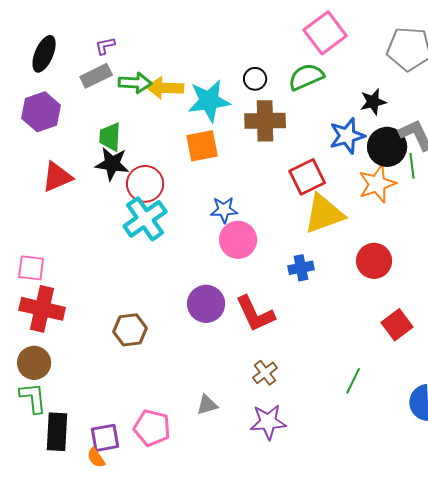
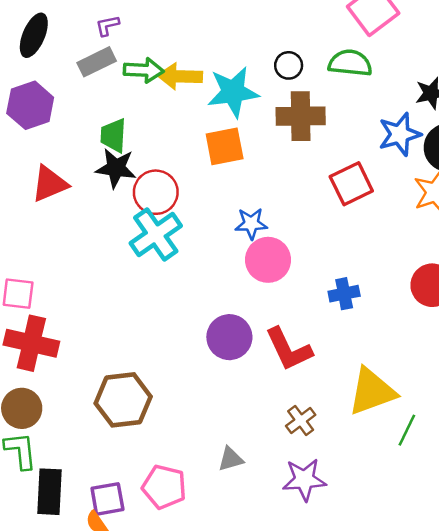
green semicircle: (306, 77) -> (350, 63), turned 30
yellow triangle: (324, 214) -> (372, 391), moved
brown hexagon: (130, 330) -> (123, 400), moved, size x1.4

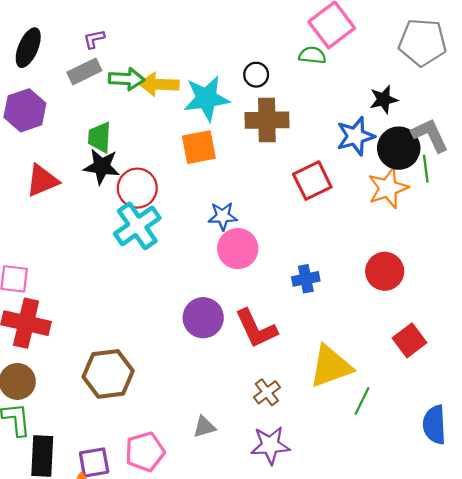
green semicircle: (350, 63) -> (312, 55), moved, size x0.7
pink pentagon: (164, 487) -> (145, 452), turned -30

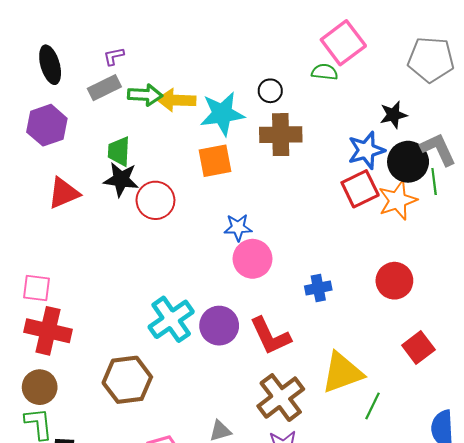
black ellipse: (28, 48) -> (50, 65), turned -39
red square: (312, 181) -> (360, 189), moved
cyan cross: (137, 226) -> (171, 319), moved
brown cross: (267, 392) -> (281, 398), size x1.8

